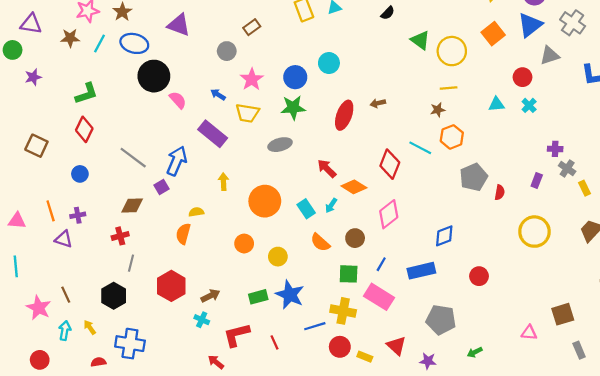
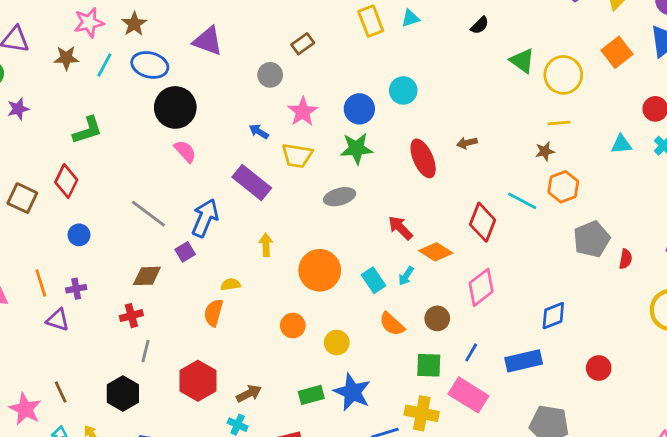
pink semicircle: (178, 100) -> (185, 151), moved
red ellipse: (344, 115) -> (423, 158), turned -44
red diamond: (84, 129) -> (66, 181), moved

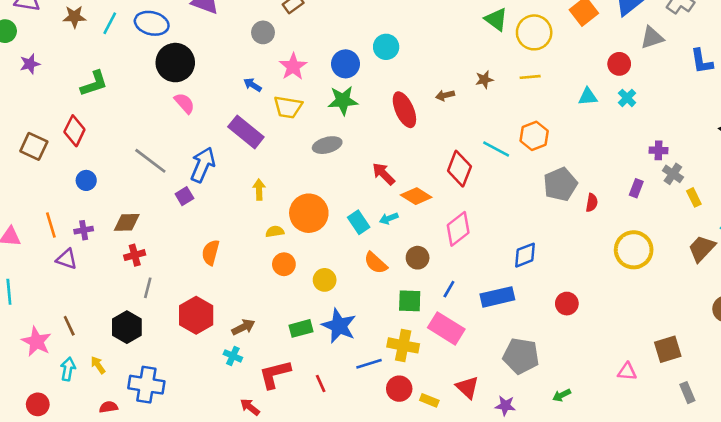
brown star: (545, 151) -> (484, 80), moved
brown diamond: (147, 276) -> (127, 222), moved
cyan arrow: (406, 276) -> (389, 218), turned 36
yellow semicircle: (231, 284) -> (275, 231), moved

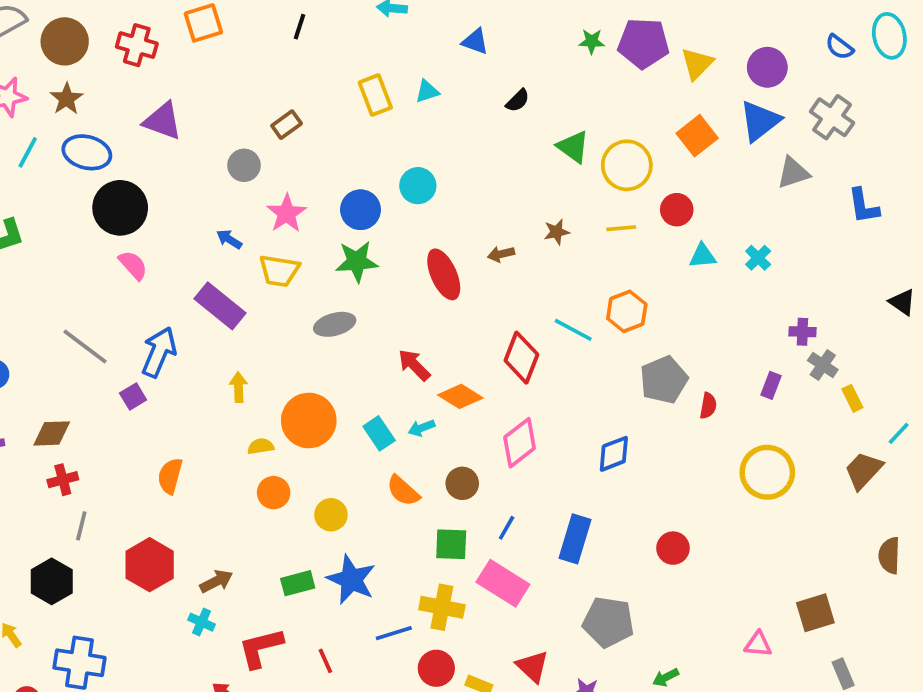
red circle: (619, 64) -> (677, 210), moved
blue diamond: (525, 255) -> (614, 454), moved
blue rectangle: (497, 297) -> (575, 539), turned -60

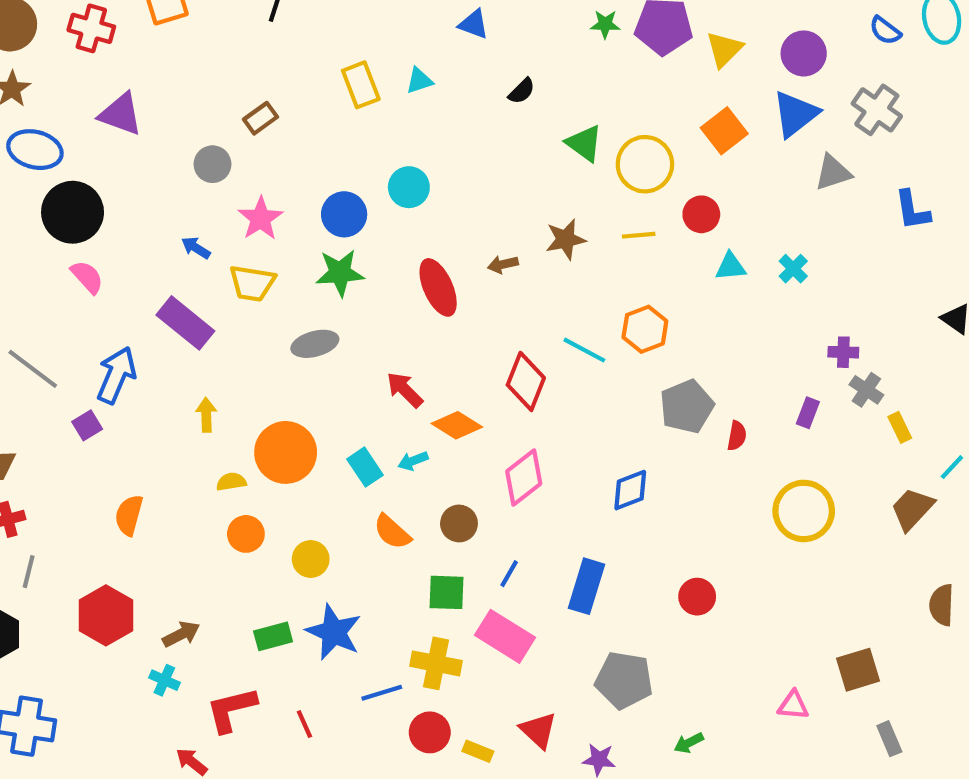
brown star: (557, 232) -> (566, 239), size x1.4

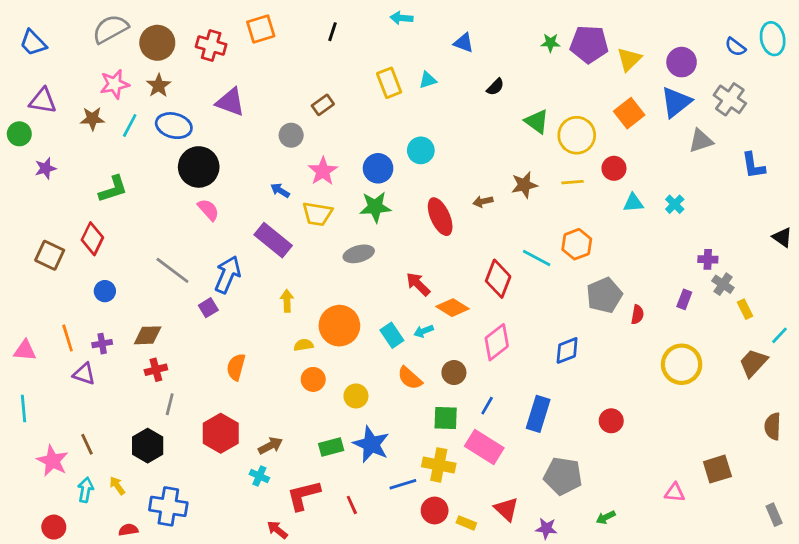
gray rectangle: (889, 739) -> (774, 515), moved

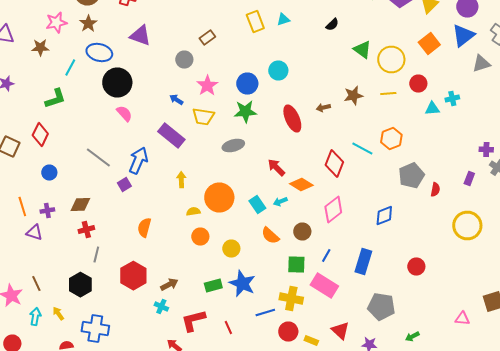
cyan line: (130, 126) -> (70, 68), moved
cyan cross: (675, 204) -> (452, 98), moved, turned 32

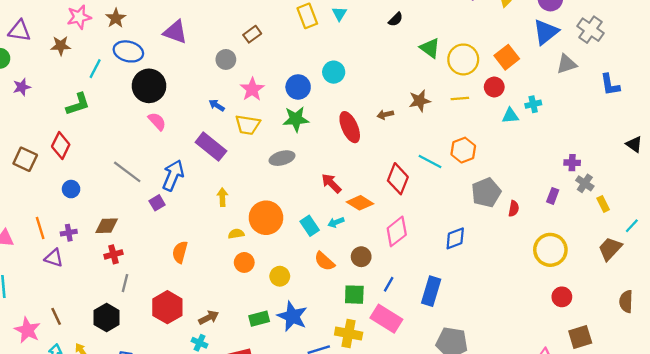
cyan triangle: (283, 20) -> (339, 14), turned -40
orange square: (429, 44) -> (507, 57), moved
red circle: (416, 266) -> (562, 297), moved

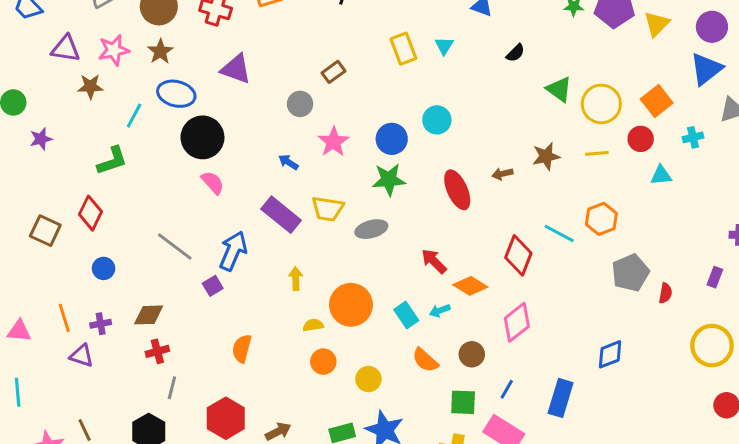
purple triangle: (19, 31) -> (66, 49), moved
cyan cross: (533, 104) -> (693, 137), moved
yellow trapezoid: (248, 125) -> (328, 209), moved
blue diamond: (455, 238) -> (610, 354), moved

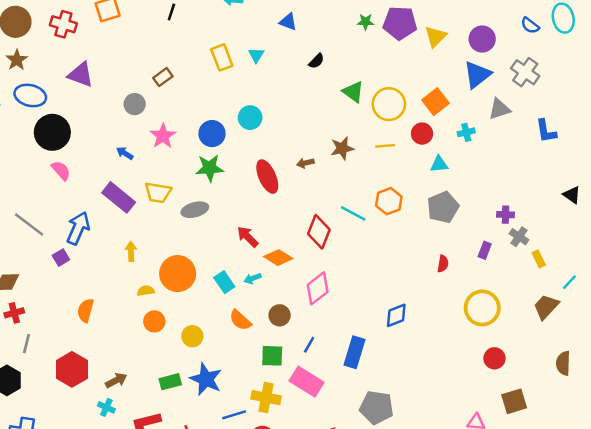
gray pentagon: (630, 273) -> (443, 207), moved

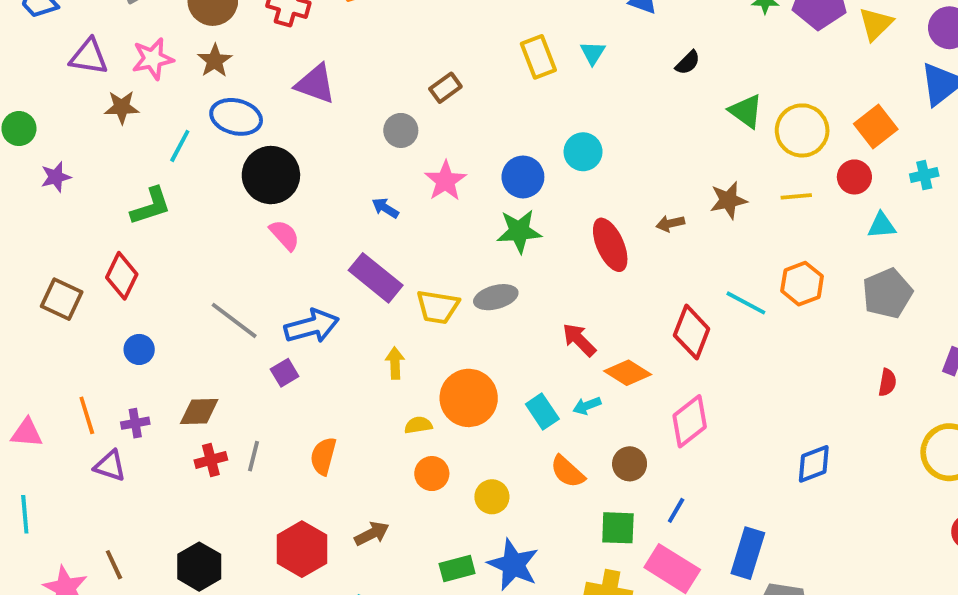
yellow trapezoid: (158, 193) -> (438, 307), moved
blue arrow: (78, 228) -> (312, 326), turned 52
gray line: (27, 344) -> (254, 456), moved
blue rectangle: (354, 352) -> (748, 553), moved
brown arrow: (116, 380) -> (372, 534), moved

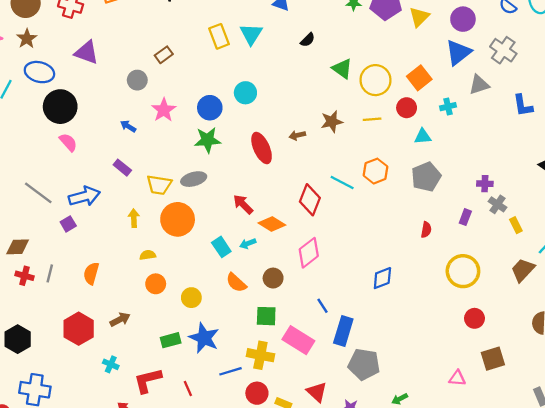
cyan triangle: (593, 53) -> (251, 34), size x1.5
purple rectangle: (376, 278) -> (122, 168), size x0.6
orange circle: (469, 398) -> (178, 219), moved
red cross: (211, 460) -> (24, 276), turned 30
blue line: (676, 510) -> (323, 306), moved, turned -63

